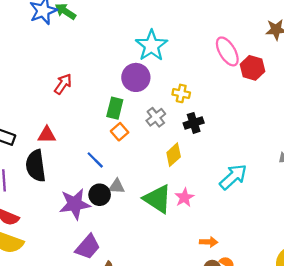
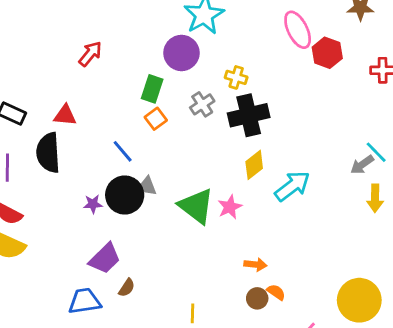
black cross: (194, 123) -> (249, 115), size x1.6
yellow diamond: (174, 155) -> (254, 165), moved
black circle: (100, 195) -> (125, 195), size x1.4
purple star: (75, 204) -> (93, 204), size x0.5

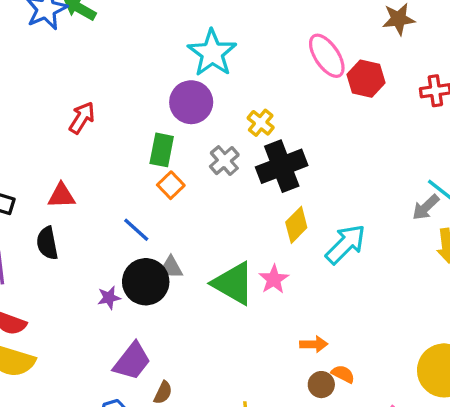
yellow cross: (236, 77) -> (261, 123), turned 30
black semicircle: (48, 153) -> (47, 243), size x0.7

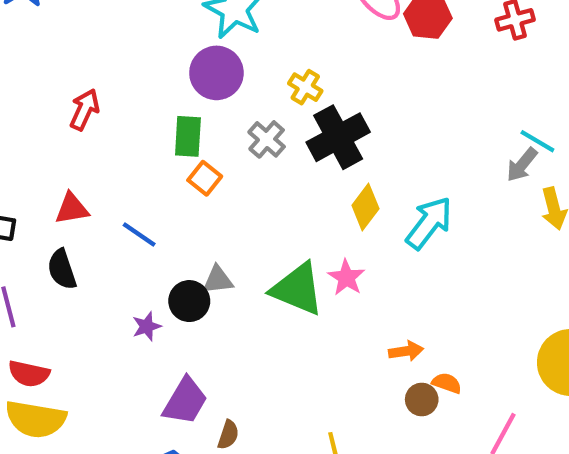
blue line: (136, 230) -> (139, 235), moved
black circle: (146, 282) -> (189, 301), size x0.7

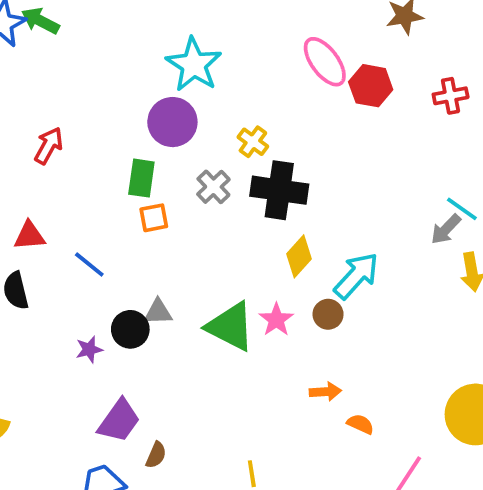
black cross: (338, 137) -> (279, 190), turned 32
orange square: (205, 178) -> (154, 218), turned 36
brown circle: (422, 399) -> (328, 314), moved

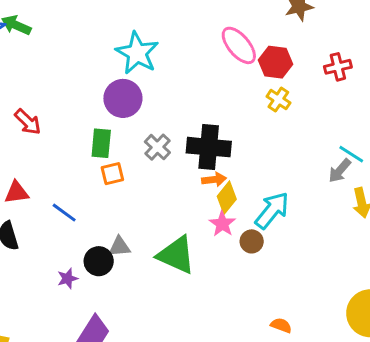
yellow cross: (253, 142) -> (278, 100), moved
red arrow: (49, 146) -> (28, 122), turned 108
pink star: (276, 320) -> (222, 224), moved
orange arrow: (325, 392) -> (214, 180), moved

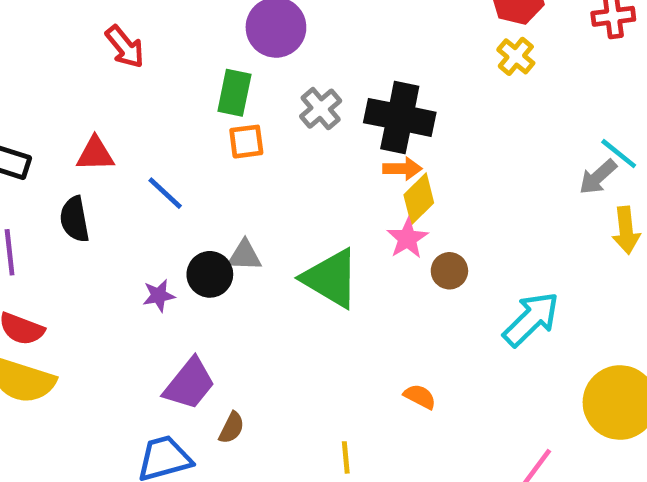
cyan arrow: (272, 210) -> (531, 319), moved
orange semicircle: (281, 325) -> (420, 397), moved

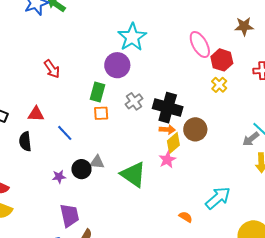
brown circle: (449, 271) -> (195, 129), moved, size x1.5
purple trapezoid: (189, 384) -> (69, 215), turned -55
orange semicircle: (420, 397) -> (186, 217), moved

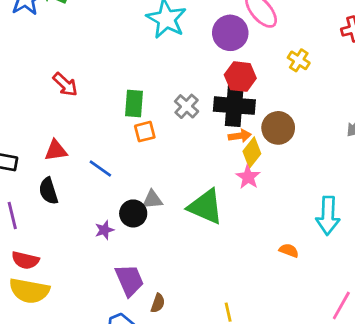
red hexagon: (222, 60) -> (240, 77), moved
purple circle: (117, 65) -> (230, 33), moved
cyan arrow: (218, 198) -> (328, 216), turned 144

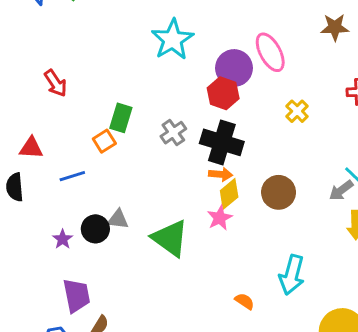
red hexagon: (240, 77) -> (223, 93), moved
brown circle: (278, 128) -> (279, 192), moved
orange square: (145, 132) -> (104, 141), moved, turned -30
blue line: (100, 169) -> (72, 176), turned -65
purple star: (104, 230) -> (63, 239), turned -30

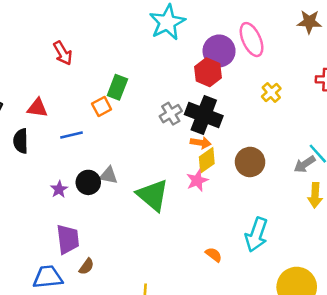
gray cross: (173, 133) -> (171, 114), moved

